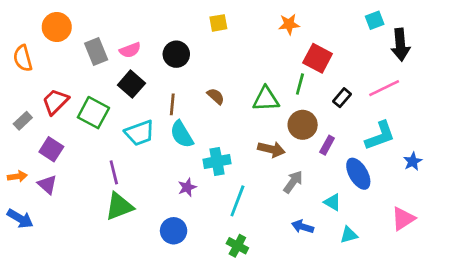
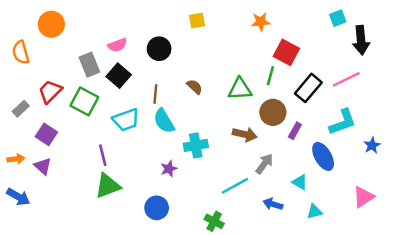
gray rectangle: (96, 51) -> (89, 65), moved
black rectangle: (342, 98) -> (308, 88), size x1.6
cyan line: (237, 201) -> (235, 186), moved, turned 40

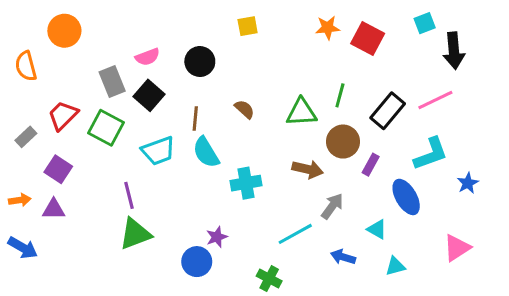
red square: (286, 52) -> (368, 38), moved
purple triangle: (43, 166) -> (54, 209), turned -42
purple star: (169, 169) -> (217, 237), moved

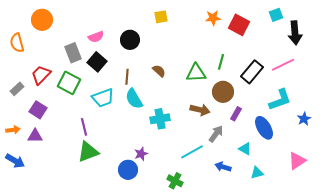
purple rectangle: (371, 165) -> (236, 114), moved

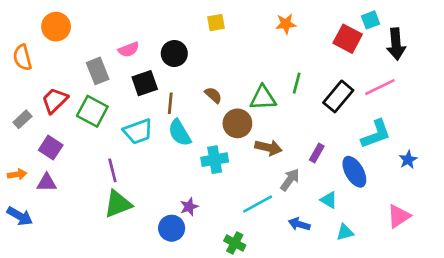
red square: (239, 25) -> (348, 39), moved
black square: (97, 62) -> (145, 83), moved, turned 30
brown circle: (223, 92) -> (237, 123), moved

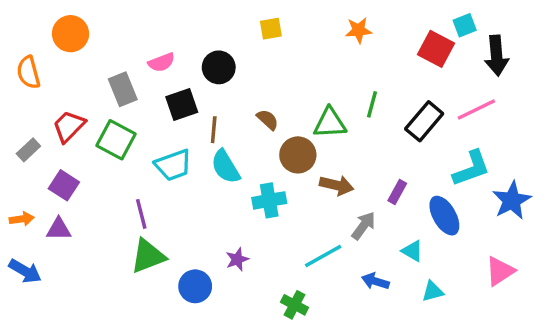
blue star: (408, 160) -> (512, 200), size x1.6
blue circle: (172, 228) -> (195, 286), moved

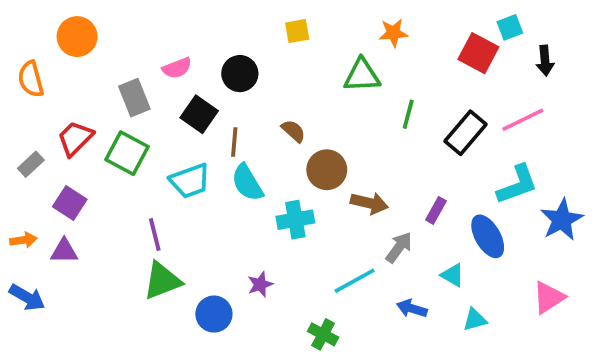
black arrow: (497, 56) -> (545, 61), size x0.7
black square: (182, 104) -> (199, 114), turned -36
green triangle: (330, 123) -> (362, 75), moved

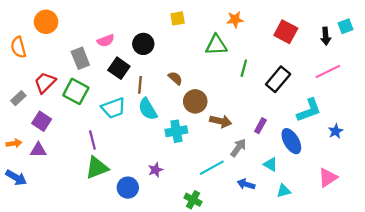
cyan square: (510, 27) -> (346, 26), moved
pink line: (523, 120) -> (328, 72), moved
blue star: (562, 220) -> (336, 131), size x0.6

